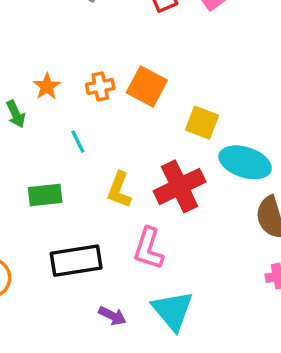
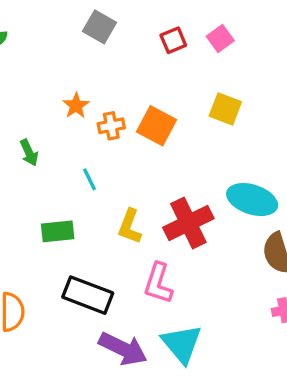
orange star: (47, 86) -> (76, 106), moved
yellow square: (202, 123) -> (225, 109), moved
black rectangle: (76, 261) -> (88, 295), turned 30
purple arrow: (112, 316) -> (123, 349), size x1.8

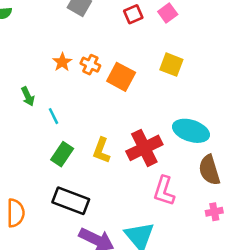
orange cross: (111, 126) -> (90, 65), moved, turned 36
cyan line: (89, 179) -> (54, 116), moved
green rectangle: (58, 231) -> (62, 154), moved, turned -50
pink L-shape: (158, 283) -> (164, 191), moved

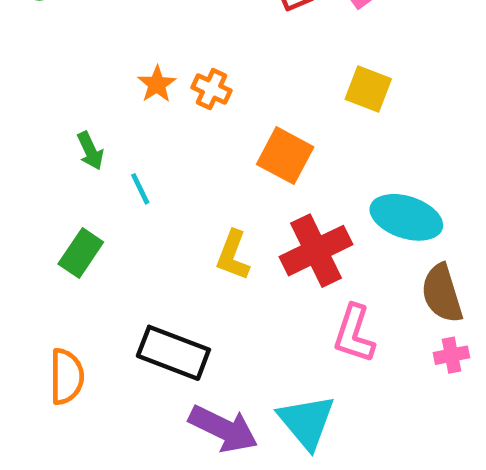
orange square: (121, 77) -> (285, 156), moved
green rectangle: (62, 154) -> (81, 253), moved
pink cross: (214, 212) -> (451, 355), moved

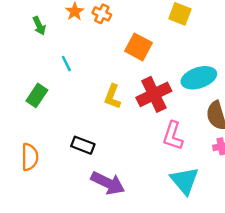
green arrow: (90, 151) -> (39, 26), moved
cyan ellipse: (406, 217) -> (199, 78), turned -36
black rectangle: (173, 353) -> (83, 145), size x0.7
cyan triangle: (307, 422) -> (185, 181), moved

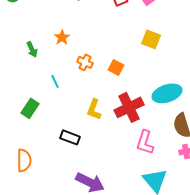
orange cross: (102, 14) -> (85, 62), moved
orange square: (138, 47) -> (116, 67), size x0.7
black rectangle: (83, 145) -> (70, 137), moved

